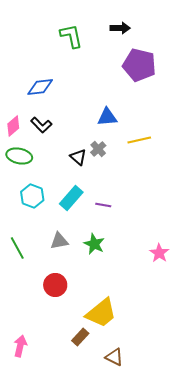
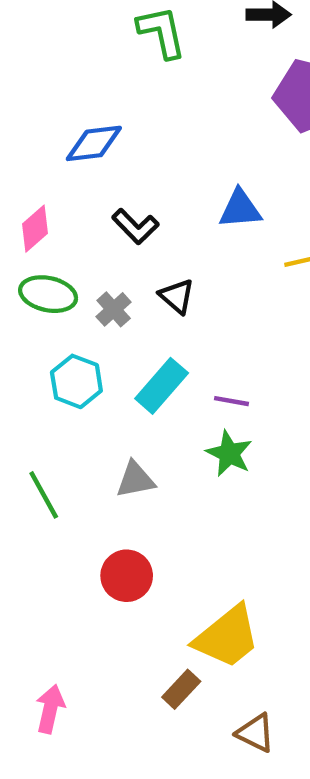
black L-shape: (41, 125) -> (135, 226), moved
gray cross: (98, 149) -> (114, 309), moved
green star: (94, 244) -> (229, 453), moved

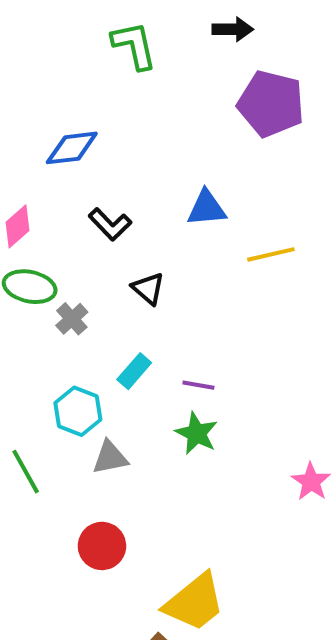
gray cross: (114, 309) -> (72, 319), moved
cyan hexagon: (76, 381) -> (78, 411), moved
cyan rectangle: (162, 386) -> (134, 371), size x0.7

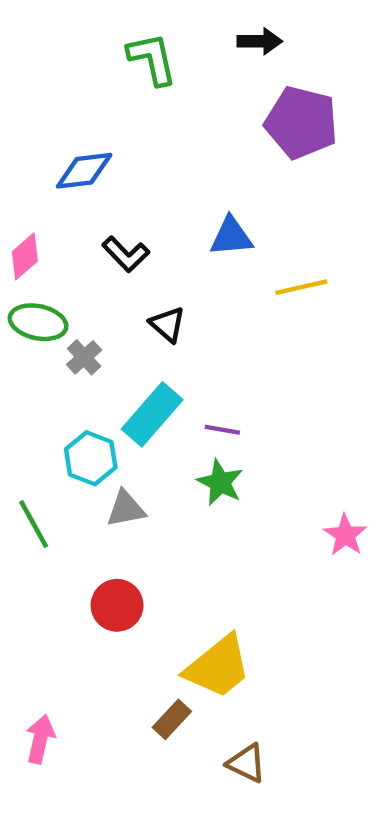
cyan rectangle: (134, 371) -> (152, 414), size x1.6

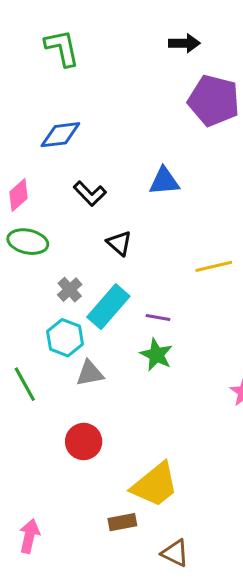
green L-shape: (152, 59) -> (62, 48), moved
yellow line: (301, 287) -> (214, 266), moved
gray cross: (84, 357) -> (70, 290), moved
brown rectangle: (172, 719) -> (122, 522), turned 36

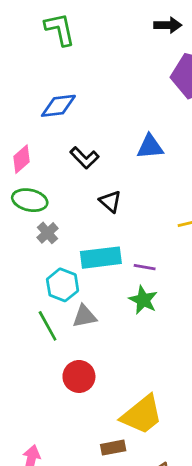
gray cross: (70, 290) -> (48, 233), moved
cyan rectangle: (108, 307) -> (101, 258), turned 42
green line: (25, 384) -> (48, 326), moved

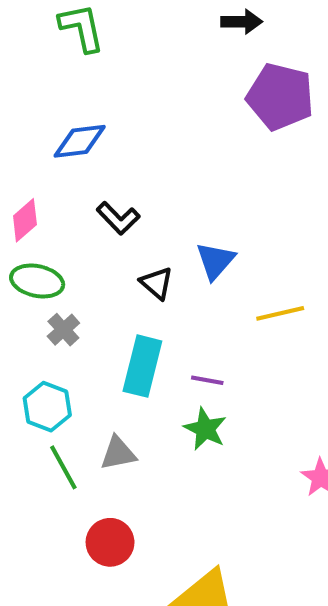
blue triangle: (150, 147) -> (215, 261), moved, turned -44
cyan rectangle: (101, 258) -> (142, 366), turned -69
cyan hexagon: (63, 285) -> (47, 407), moved

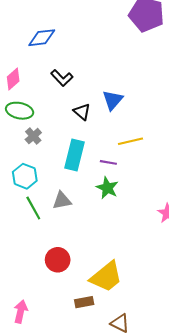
yellow line: (280, 313) -> (131, 141), moved
red circle: (110, 542) -> (58, 260), moved

